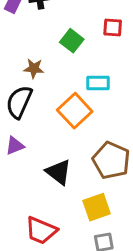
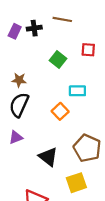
brown star: (34, 68) -> (19, 80), moved
orange square: (75, 111) -> (60, 111), size x0.7

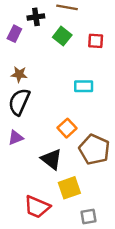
purple rectangle: (15, 31) -> (14, 34), moved
green square: (58, 59) -> (62, 36), moved
orange square: (60, 111) -> (67, 128), moved
yellow square: (76, 183) -> (69, 188), moved

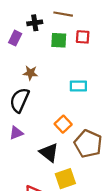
green square: (62, 36) -> (59, 40), turned -35
red square: (96, 41) -> (83, 37), moved
brown star: (19, 74) -> (30, 73), moved

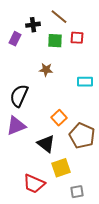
brown line: (63, 14) -> (59, 17), turned 30
brown star: (30, 73) -> (46, 70), moved
cyan rectangle: (78, 86) -> (85, 82), moved
purple triangle: (16, 133) -> (16, 126), size x1.5

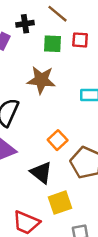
brown star: (46, 70) -> (41, 80), size x1.6

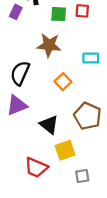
orange square: (58, 140) -> (63, 82), moved

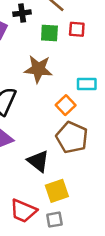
orange square: (63, 82) -> (66, 105), moved
brown pentagon: (88, 116) -> (72, 137), moved
gray square: (82, 176) -> (54, 220), moved

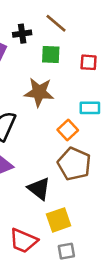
red square: (77, 29) -> (89, 62), moved
gray square: (54, 220) -> (66, 251), moved

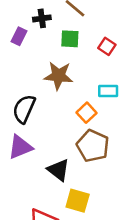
red square: (89, 62) -> (107, 46), turned 30
yellow square: (59, 220) -> (78, 201), turned 35

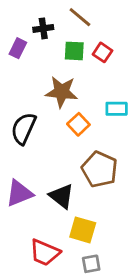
red square: (107, 46) -> (102, 52), moved
orange square: (86, 113) -> (78, 124), moved
purple triangle: (20, 147) -> (19, 193), moved

